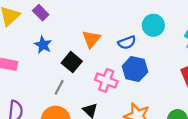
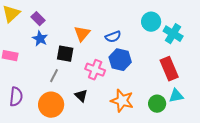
purple rectangle: (41, 13) -> (38, 19), moved
cyan circle: (153, 25) -> (151, 22), moved
black square: (72, 62) -> (65, 54), turned -30

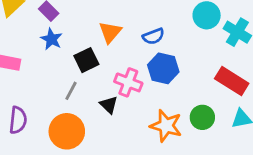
black square: (65, 54) -> (86, 60), turned -36
red rectangle: (169, 69) -> (232, 81), turned -35
black triangle: (81, 96) -> (109, 105), moved
green circle: (157, 104) -> (202, 117), moved

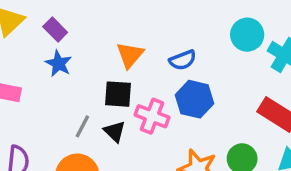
black square: (86, 60) -> (118, 94), moved, turned 30
black triangle: (109, 105) -> (115, 131), moved

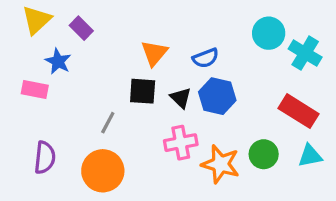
blue star: (59, 63) -> (58, 61), moved
pink cross: (152, 116) -> (181, 143), moved, turned -32
black triangle: (115, 131) -> (181, 98), moved

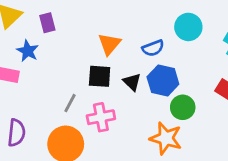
purple rectangle: (81, 28) -> (47, 23), turned 30
cyan circle: (269, 33) -> (188, 27), moved
pink cross: (181, 143) -> (101, 117), moved
green circle: (264, 154) -> (183, 107), moved

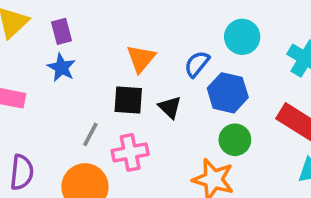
blue semicircle: (153, 48) -> (197, 64), turned 150
blue star: (28, 51) -> (61, 68), moved
blue hexagon: (163, 81) -> (228, 93), moved

